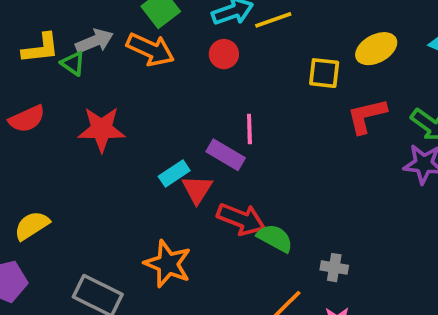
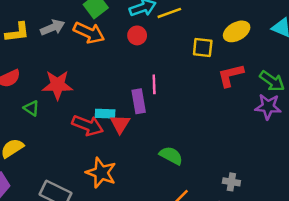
green triangle: (73, 63) -> (31, 108), moved
purple rectangle: (226, 155) -> (139, 101), turned 50
cyan rectangle: (174, 174) -> (105, 114), turned 36
red arrow: (241, 219) -> (88, 125), moved
gray cross: (334, 268) -> (231, 182), moved

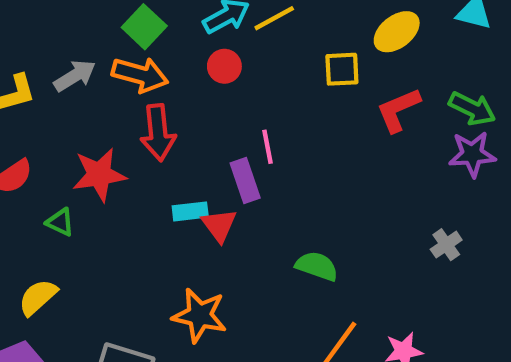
red arrow: (88, 125) -> (158, 133), moved, turned 72
gray cross: (231, 182) -> (446, 245), moved, turned -35

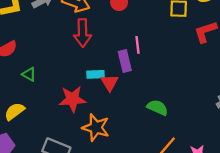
red star: (99, 175) -> (72, 99), moved

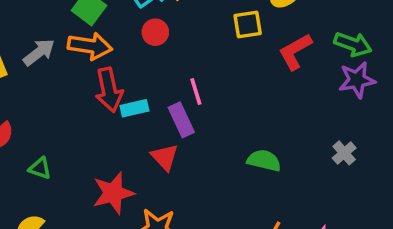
cyan rectangle: (95, 74) -> (134, 108), moved
green semicircle: (157, 108) -> (264, 160), moved

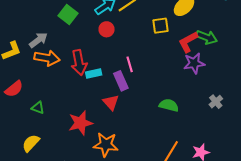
green arrow: (353, 44) -> (207, 37), moved
orange arrow: (90, 46) -> (47, 58), moved
purple star: (357, 80) -> (194, 63), moved

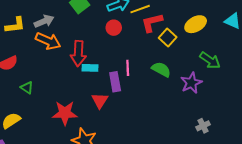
yellow square: (161, 26) -> (168, 37), turned 36
red L-shape: (188, 42) -> (152, 23), moved
purple star: (194, 63) -> (191, 83), turned -30
green semicircle: (169, 105) -> (161, 69), moved

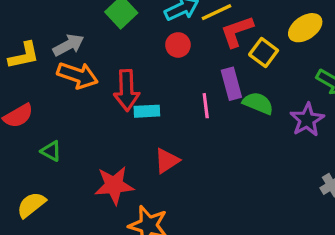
purple rectangle: (115, 82) -> (231, 84), moved
red triangle: (100, 101) -> (167, 161), turned 30

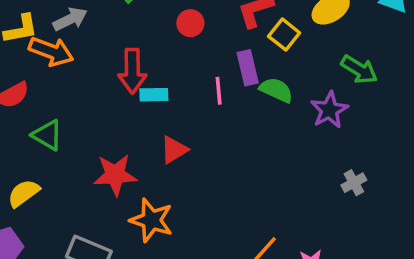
orange arrow: (78, 75) -> (51, 51), moved
green triangle: (51, 151) -> (47, 135), size x1.4

